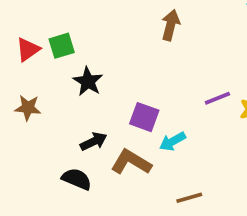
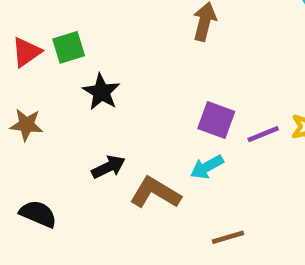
purple line: (217, 98) -> (263, 134), moved
purple square: (144, 117) -> (216, 120), moved
black semicircle: (77, 179) -> (38, 214), moved

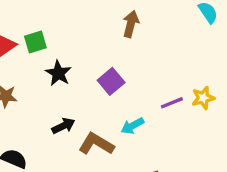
purple square: (216, 120) -> (111, 81), moved, turned 30

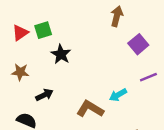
purple square: (111, 81) -> (138, 44), moved
black arrow: (63, 126) -> (44, 95), moved

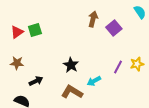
purple square: (138, 44) -> (114, 28), moved
black star: (61, 54) -> (71, 65), moved
purple line: (148, 77) -> (118, 67), turned -40

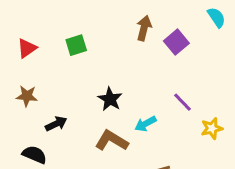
green square: (35, 30) -> (76, 45), moved
yellow star: (137, 64) -> (212, 128), moved
purple line: (118, 67) -> (182, 102), turned -72

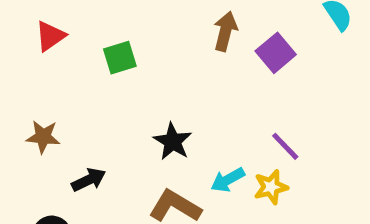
red triangle: (27, 48) -> (50, 36), moved
yellow star: (212, 128) -> (271, 187), moved

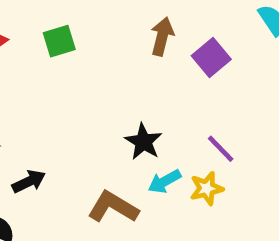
green square: (120, 58) -> (59, 41), moved
black star: (173, 141) -> (143, 142), moved

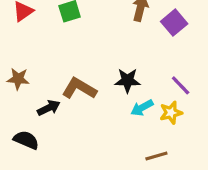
black star: (143, 142) -> (127, 80), turned -30
brown L-shape: (113, 207) -> (79, 89), moved

